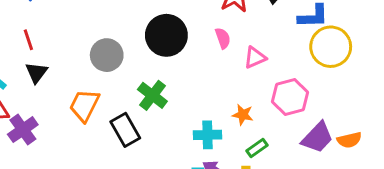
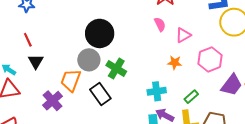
black circle: (166, 35) -> (100, 33), moved
gray circle: (107, 55) -> (89, 60), moved
orange star: (243, 115) -> (175, 63), moved
purple cross: (23, 130) -> (53, 101), moved

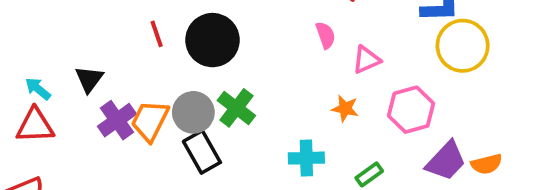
red line: (28, 40) -> (157, 34), moved
gray circle: (89, 60) -> (193, 112), moved
purple cross: (53, 101) -> (117, 120), moved

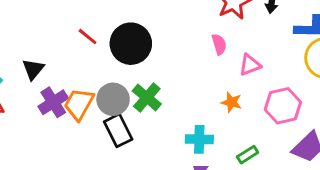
red line: (157, 34) -> (88, 37), turned -35

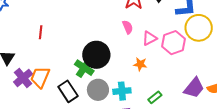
red line: (88, 37) -> (41, 32), turned 64
black circle: (131, 44) -> (96, 55), moved
gray circle: (113, 99) -> (98, 90), moved
pink hexagon: (283, 106) -> (173, 43), moved

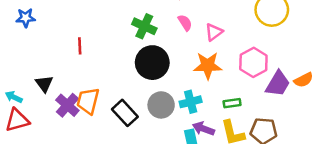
pink hexagon: (173, 43) -> (253, 62), moved
orange star: (140, 64) -> (208, 66), size x1.6
green cross: (84, 68) -> (144, 26), moved
green rectangle: (155, 97) -> (232, 103), turned 40

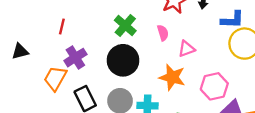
black triangle: (44, 84) -> (20, 51), turned 36
purple cross: (67, 105) -> (75, 58), moved

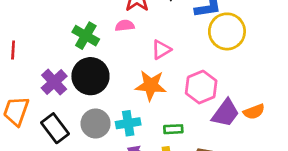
pink semicircle: (163, 33) -> (125, 26), moved, turned -70
purple cross: (75, 58) -> (54, 82), moved

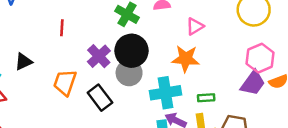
pink hexagon: (201, 87) -> (260, 58), moved
gray circle: (96, 123) -> (129, 73), moved
cyan cross: (128, 123) -> (166, 93), size x1.4

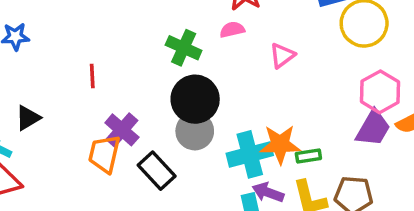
purple cross: (99, 56) -> (122, 130), moved
orange star: (186, 59) -> (280, 144), moved
black triangle: (24, 62) -> (28, 118), moved

